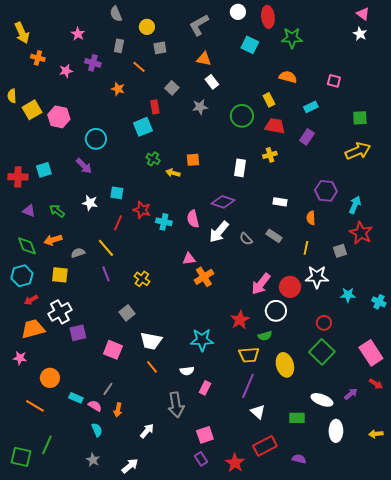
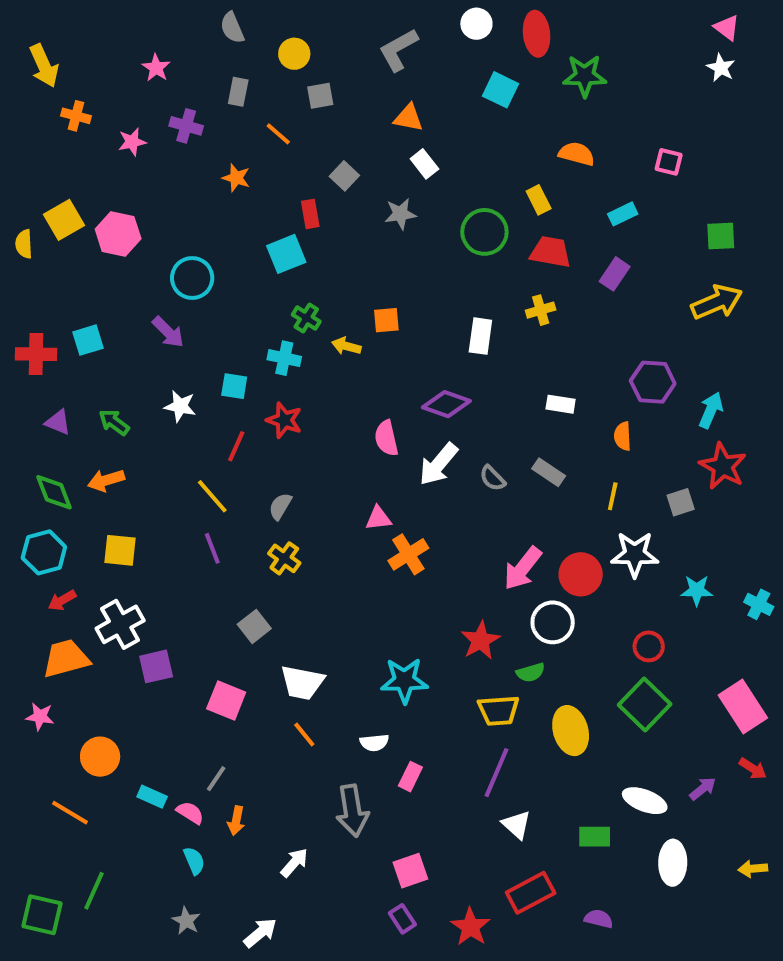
yellow semicircle: (12, 96) -> (24, 244), moved
cyan cross: (164, 222) -> (284, 358), moved
gray semicircle: (78, 253) -> (280, 506), moved, turned -40

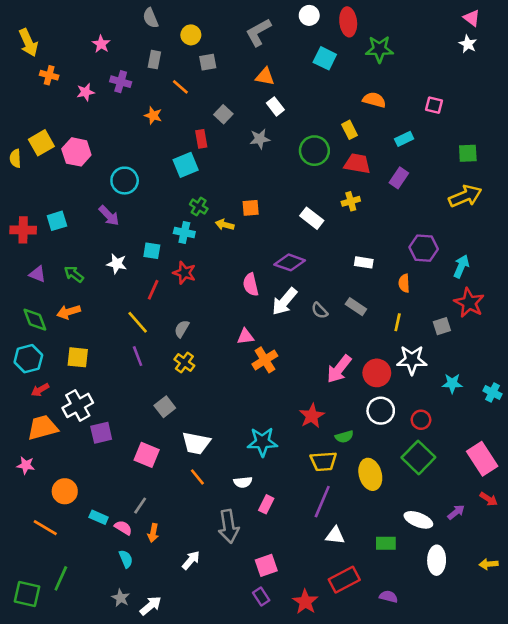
white rectangle: (480, 336) -> (312, 218), turned -60
white circle: (553, 622) -> (381, 411), moved
white triangle: (517, 825) -> (335, 535), turned -36
white arrow: (260, 933) -> (151, 606), moved

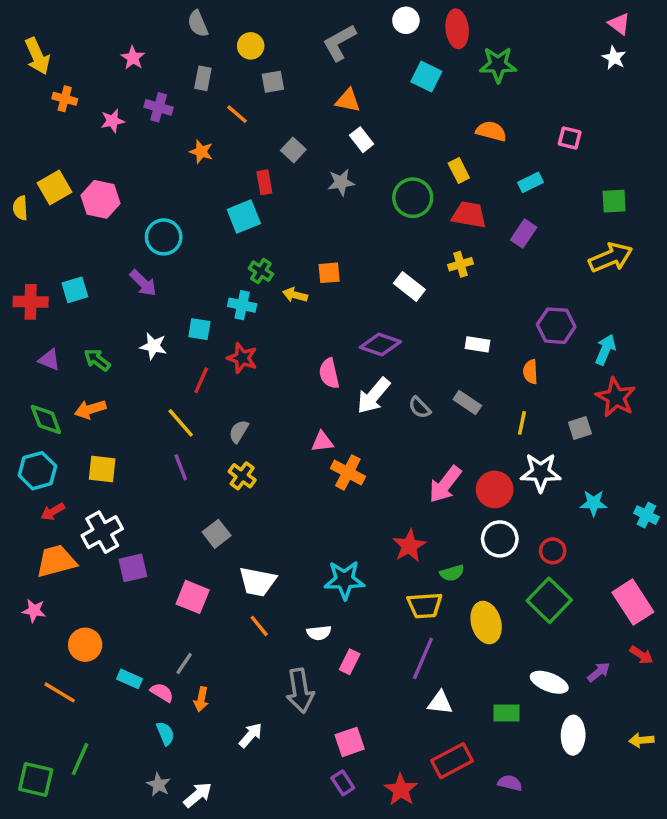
orange cross: (265, 360) -> (348, 472), turned -30

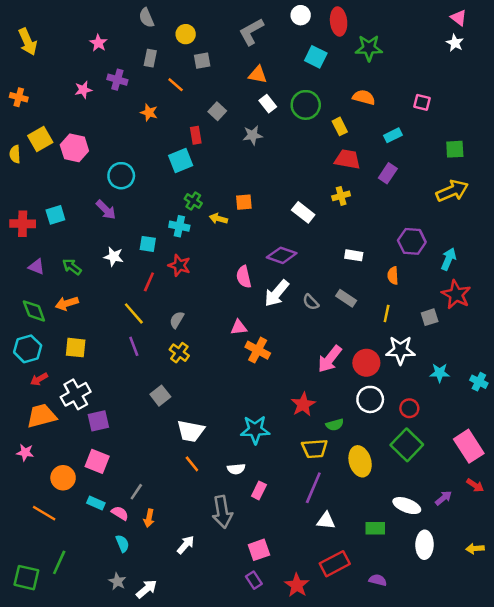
orange cross: (65, 99) -> (19, 97), moved
green circle: (413, 198) -> (306, 105), moved
pink square: (193, 597) -> (97, 461), moved

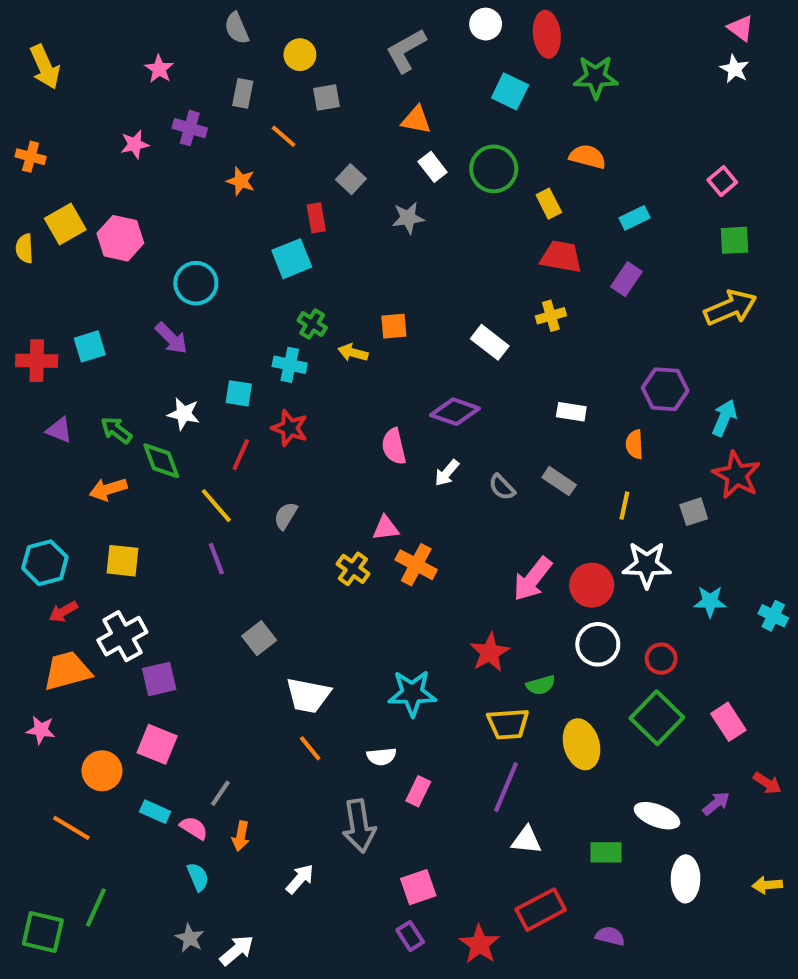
pink square: (422, 102) -> (722, 181), moved, turned 36
white arrow: (277, 293) -> (447, 473), size x0.6
green diamond: (34, 311) -> (161, 461), moved
yellow cross: (179, 353) -> (353, 569), moved
pink rectangle: (469, 446) -> (728, 722), moved, size x0.7

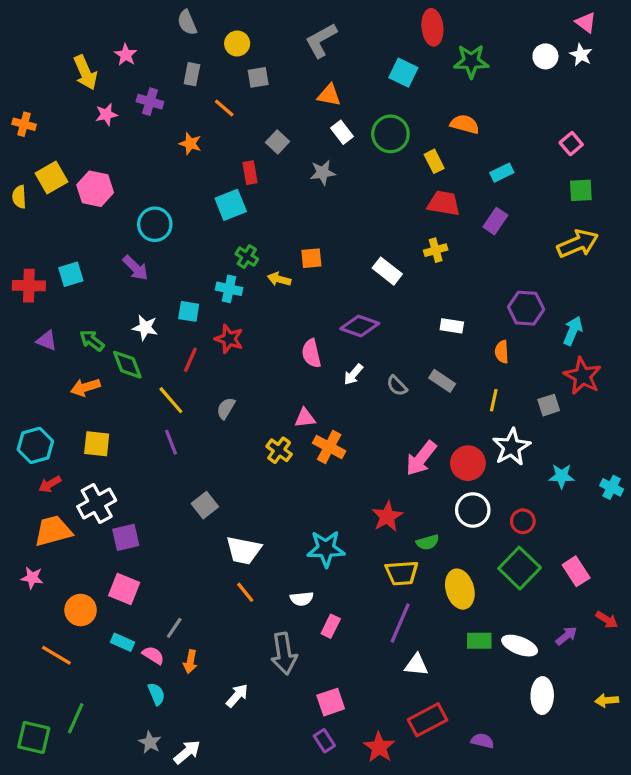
white circle: (486, 24) -> (545, 56), moved
yellow arrow: (45, 67) -> (85, 73), moved
white star: (647, 565) -> (512, 447), turned -30
green rectangle: (606, 852) -> (479, 641), moved

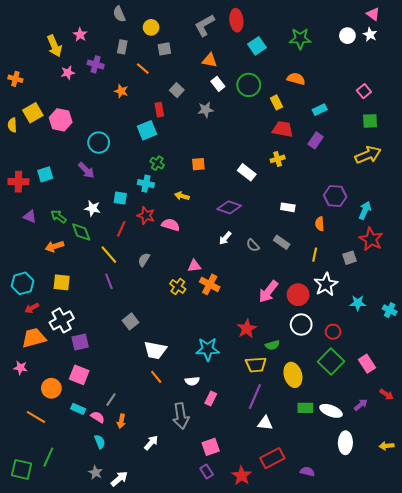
red ellipse: (432, 27) -> (236, 20), moved
cyan square: (403, 73) -> (257, 46), turned 30
yellow arrow: (279, 279) -> (182, 196), moved
pink semicircle: (311, 353) -> (171, 225), moved, turned 120

